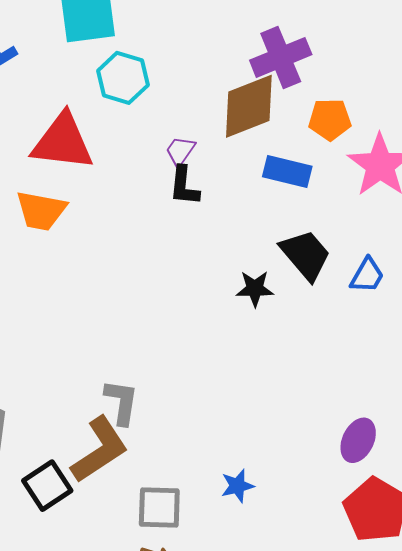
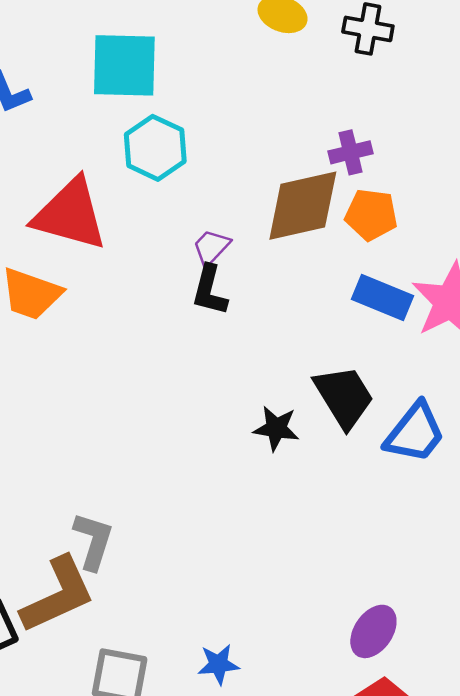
purple cross: (281, 57) -> (351, 152), size x0.6
orange pentagon: (330, 119) -> (371, 215), moved
blue rectangle: (287, 171) -> (383, 297), moved
blue trapezoid: (367, 275) -> (415, 433), size x1.4

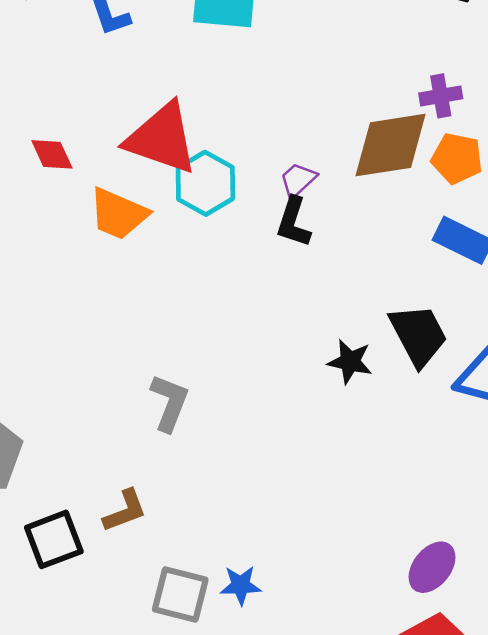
cyan hexagon: (155, 148) -> (205, 183), moved
gray L-shape: (93, 541) -> (169, 403), moved
brown L-shape: (58, 595) -> (125, 511), size x0.6
blue star: (218, 664) -> (241, 585), moved

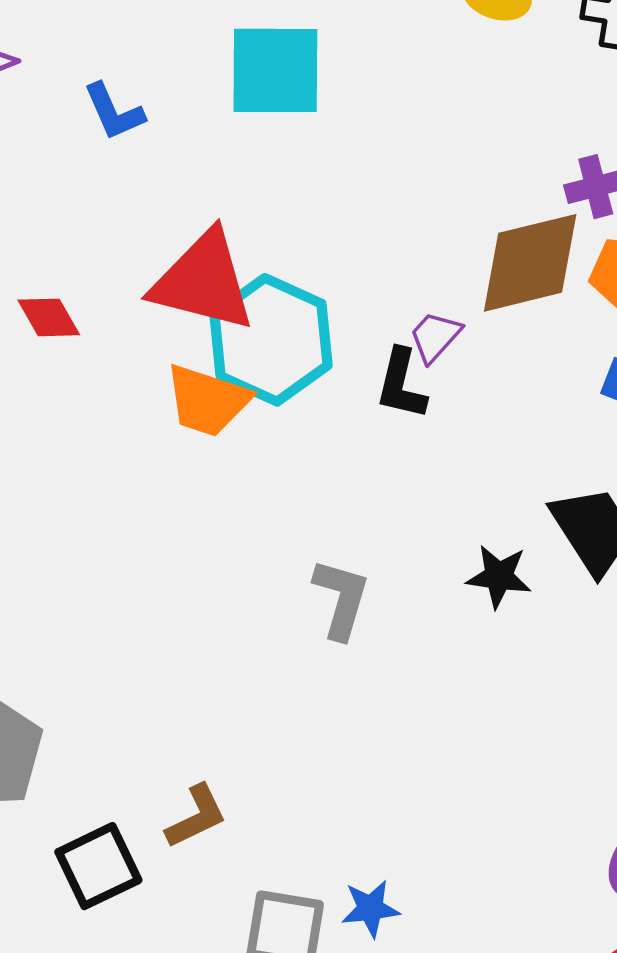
purple trapezoid: (298, 180) -> (435, 337), moved
cyan hexagon: (205, 183) -> (271, 340), size x1.4
orange trapezoid: (118, 214) -> (207, 401), moved
gray L-shape: (169, 403) -> (341, 599), moved

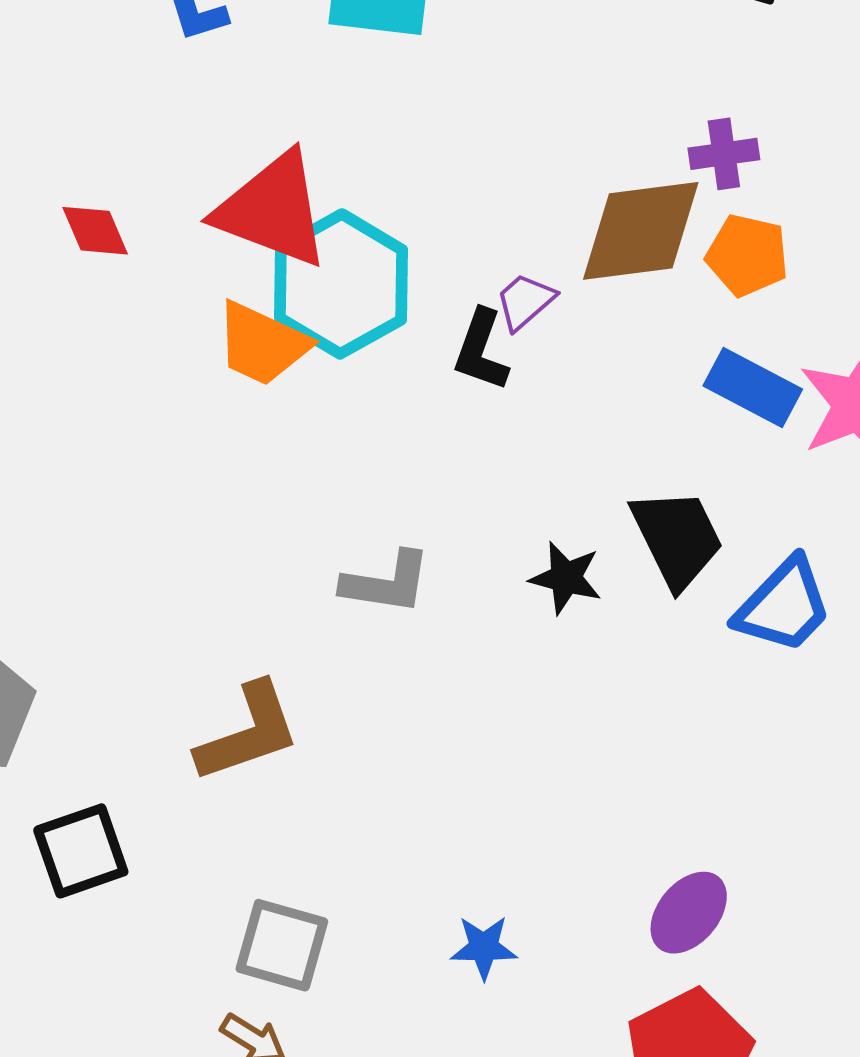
gray L-shape: (341, 599) -> (386, 583), turned 76
brown L-shape: (196, 816) -> (248, 733), moved, size x1.5
blue star: (370, 909) -> (484, 947), moved

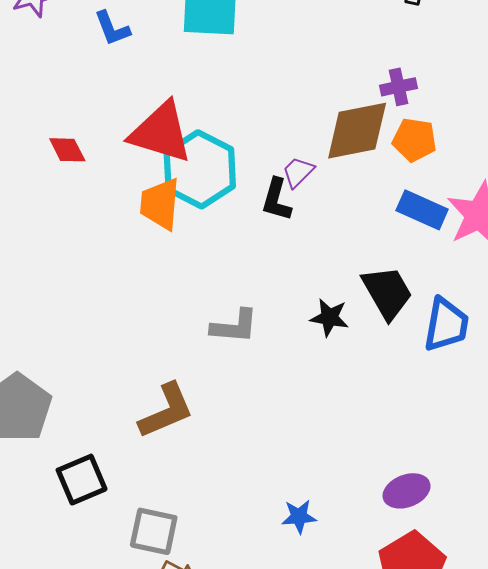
orange trapezoid: (262, 344) -> (160, 204), turned 74
blue trapezoid: (784, 606) -> (446, 325), turned -30
purple ellipse: (689, 913) -> (407, 491), turned 33
gray square: (282, 945) -> (154, 531), moved

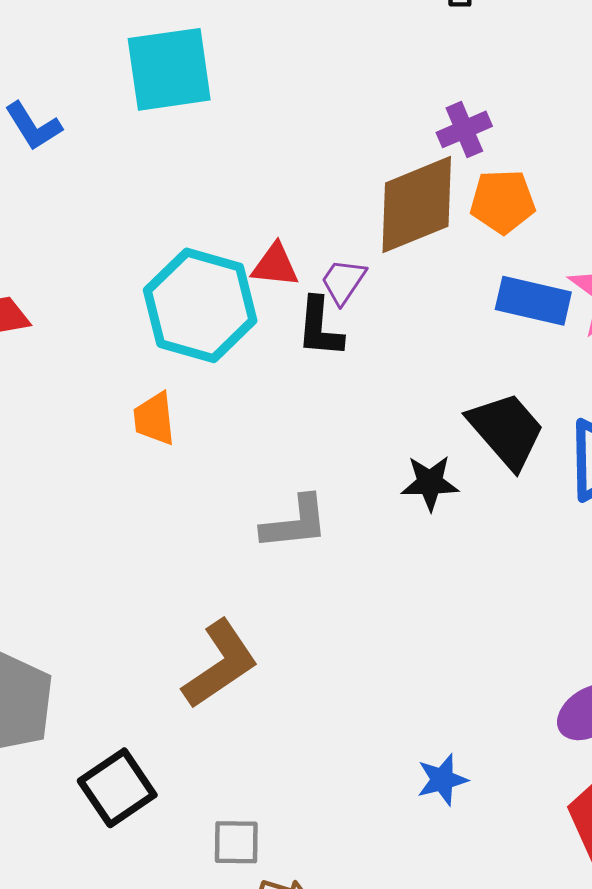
red triangle: (161, 132) -> (275, 265), moved, size x0.5
orange trapezoid: (160, 204) -> (154, 419), moved, size x0.7
gray square: (154, 531) -> (236, 842), size x0.7

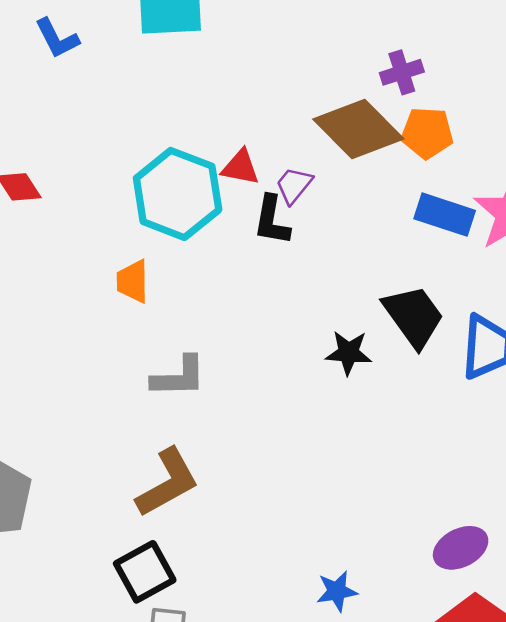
brown diamond: (417, 205) -> (358, 129), turned 62
gray L-shape: (295, 523) -> (179, 377), moved
black square: (117, 788) -> (145, 572), moved

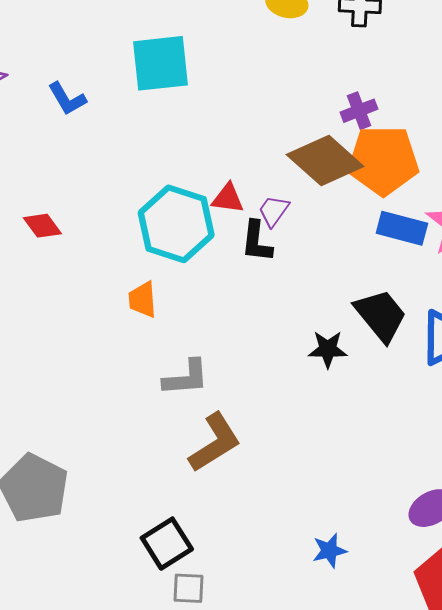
orange pentagon: (427, 133) -> (383, 160), size x1.6
brown L-shape: (168, 483) -> (215, 443), moved

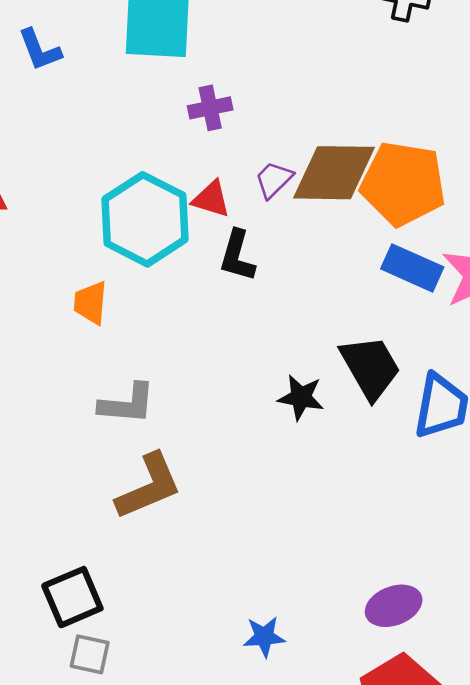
purple cross: (359, 111) -> (210, 108), moved
brown diamond: (325, 160) -> (334, 173), turned -50
purple trapezoid: (274, 211) -> (274, 180), moved

